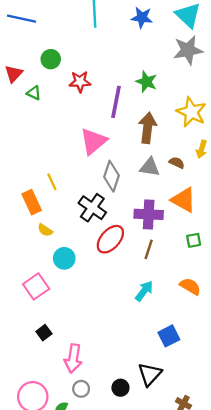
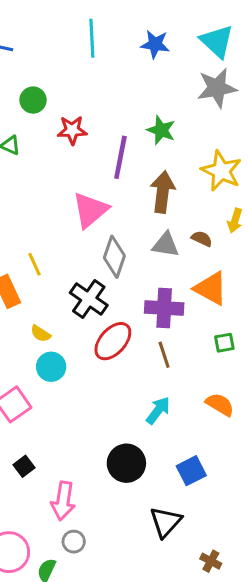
yellow semicircle: (45, 230) -> (41, 334), moved
brown line: (149, 249) -> (164, 355), turned -36
black circle: (120, 388) -> (126, 463), moved, size x1.6

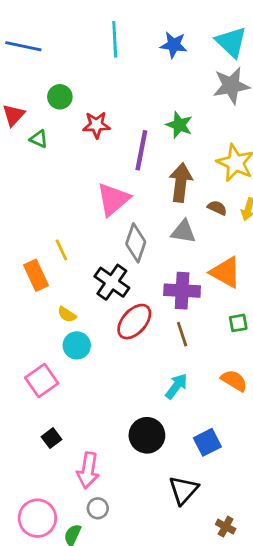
brown semicircle: (202, 239) -> (217, 208), moved

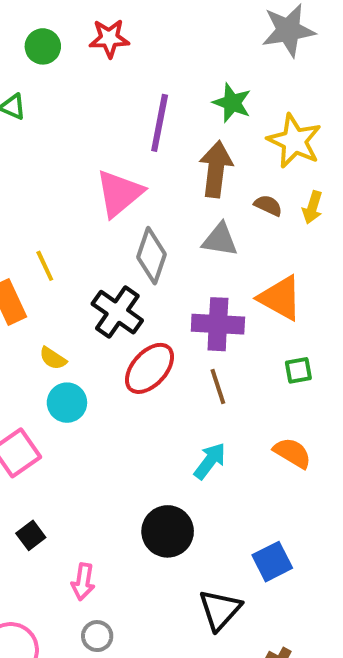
red star: (96, 125) -> (109, 38), moved
green star: (179, 125) -> (232, 103), moved
blue square: (207, 442) -> (272, 562), moved
pink arrow: (88, 470) -> (83, 582), size x0.7

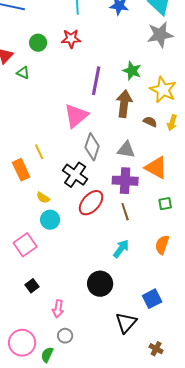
gray triangle: (220, 240) -> (126, 150), moved
orange semicircle: (292, 453) -> (162, 245), turned -102

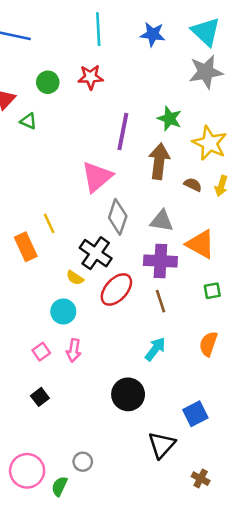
yellow semicircle: (43, 198) -> (75, 278), moved
pink square: (25, 245) -> (41, 352), moved, size x0.6
pink arrow: (58, 309) -> (74, 350), moved

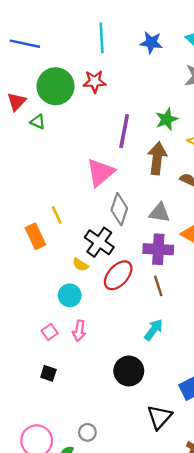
green circle: (48, 82) -> (56, 86), size x1.8
green star: (169, 119) -> (167, 119), turned 30
black square: (40, 397) -> (48, 373), turned -35

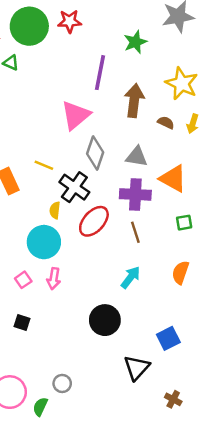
green star: (167, 119) -> (135, 42), moved
yellow line: (57, 215) -> (44, 165), moved, turned -42
yellow semicircle: (80, 265) -> (55, 210), turned 63
cyan circle: (70, 295) -> (44, 242), size x1.4

